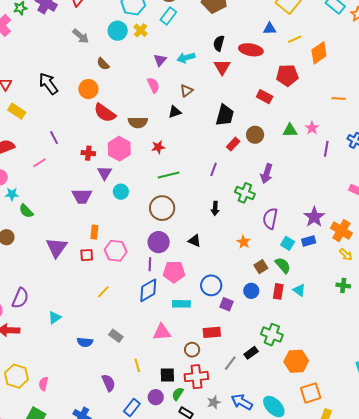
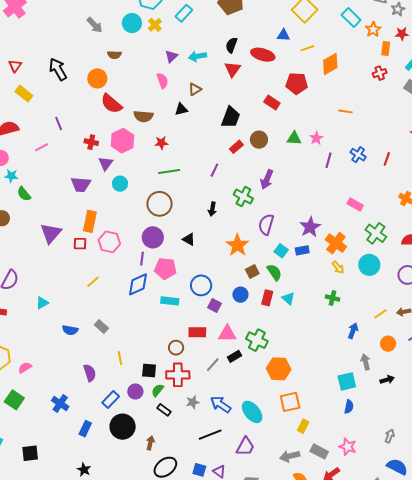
brown semicircle: (103, 64) -> (114, 55), turned -48
orange rectangle: (94, 232) -> (90, 221), size x1.5
orange star: (244, 242) -> (237, 245), size x1.6
pink triangle: (162, 332) -> (227, 334), moved
pink semicircle: (44, 384) -> (25, 368), turned 40

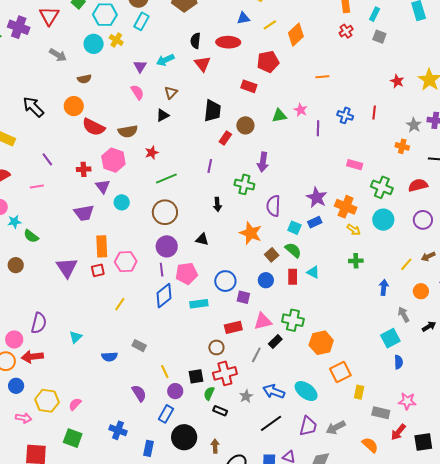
pink line: (42, 147) -> (37, 186), turned 32
purple circle: (135, 392) -> (175, 391), moved
gray arrow: (290, 456) -> (336, 428), moved

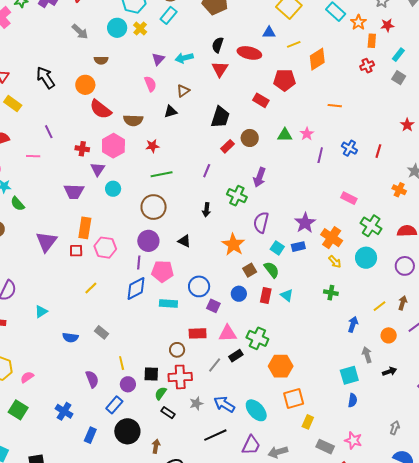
brown arrow: (428, 257) -> (403, 303), turned 120

